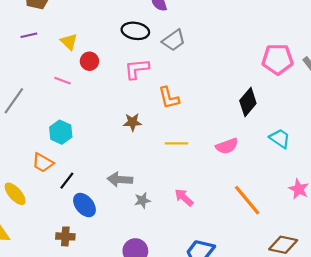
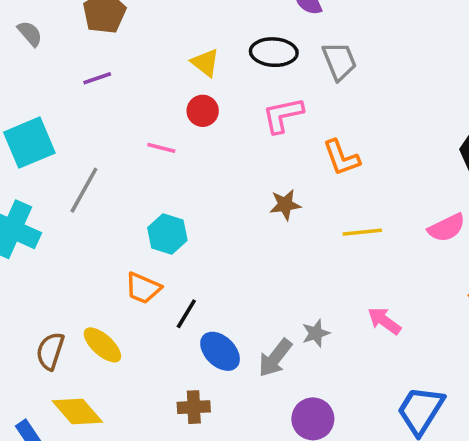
gray trapezoid: (174, 40) -> (339, 61), turned -70
yellow triangle: (69, 42) -> (205, 63), moved
gray arrow: (120, 179) -> (275, 358), moved, turned -50

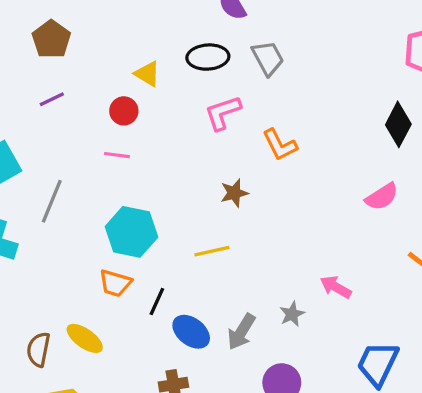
red circle: (203, 111) -> (124, 111), moved
yellow line: (362, 232) -> (212, 251), moved
cyan hexagon: (167, 234) -> (131, 232), size x1.4
gray star: (316, 333) -> (292, 314), moved

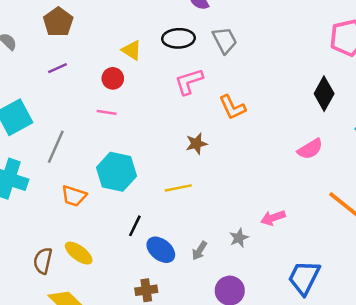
orange trapezoid: (115, 283) -> (74, 196), moved
pink arrow: (336, 287) -> (273, 218), turned -50
gray arrow: (241, 332) -> (199, 251), size x0.7

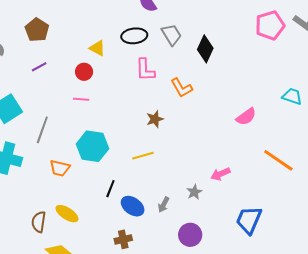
pink L-shape: (189, 82) -> (145, 70), turned -70
black diamond: (324, 94) -> (205, 49), moved

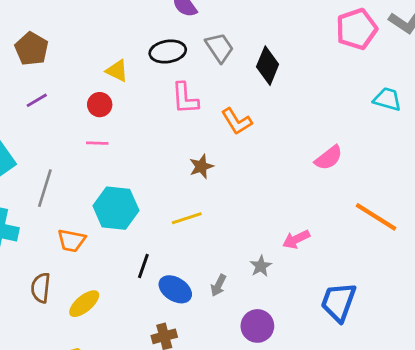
cyan trapezoid: (292, 96) -> (387, 99), moved
yellow ellipse: (67, 214) -> (84, 304), turned -70
brown semicircle: (39, 222) -> (41, 288), moved

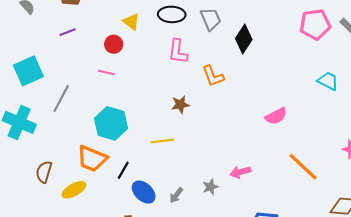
orange trapezoid: (71, 241) -> (92, 159), moved, size x1.4

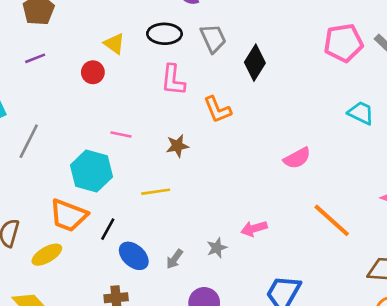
pink line: (106, 72) -> (121, 135), moved

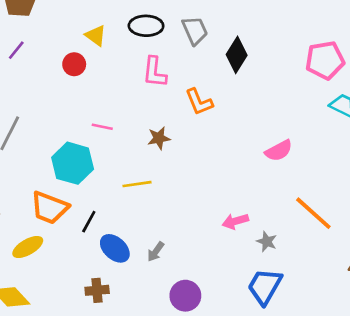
pink pentagon: (343, 43) -> (325, 60), moved
purple line: (35, 58) -> (16, 50), turned -30
gray star: (217, 248) -> (267, 242), moved, turned -30

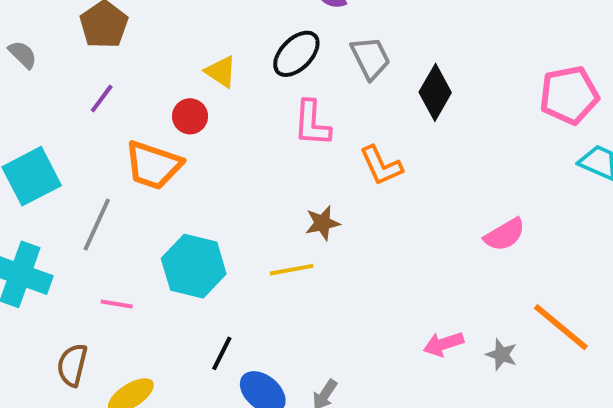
black ellipse: (146, 26) -> (296, 54), turned -44
pink line: (102, 127) -> (117, 304), moved
yellow line: (137, 184) -> (292, 270), moved
orange trapezoid: (49, 208) -> (153, 165), moved
gray star: (267, 242) -> (502, 355), moved

